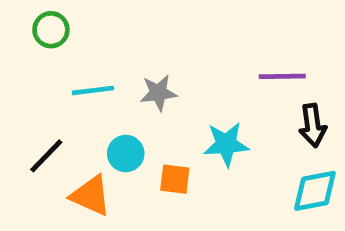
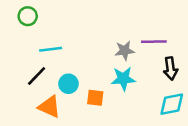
gray star: (158, 93) -> (125, 51), moved
black line: (46, 156) -> (37, 76), moved

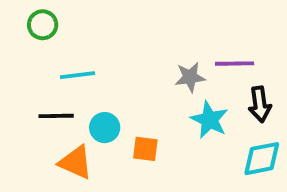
black line: (37, 76) -> (56, 116), turned 45
cyan star: (123, 79) -> (209, 120), moved, turned 30

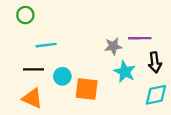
orange square: (145, 149) -> (87, 89), size x1.5
orange triangle: (76, 162) -> (32, 98), moved

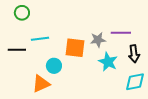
black line: (33, 69) -> (17, 50), moved
orange square: (87, 89) -> (75, 48), moved
orange triangle: (32, 98) -> (41, 84), moved, turned -48

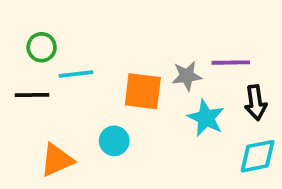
green circle: (22, 13) -> (42, 47), moved
cyan circle: (54, 66) -> (114, 141), moved
orange triangle: (41, 84) -> (57, 160), moved

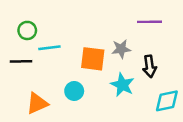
purple line: (231, 63) -> (150, 22), moved
black arrow: (256, 103) -> (150, 66), moved
cyan star: (206, 118) -> (122, 85), moved

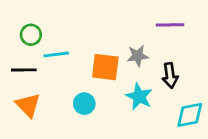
orange triangle: (37, 103) -> (28, 105), moved, turned -50

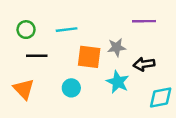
cyan line: (56, 54) -> (67, 30), moved
black line: (24, 70) -> (37, 56), moved
black arrow: (170, 76) -> (144, 64), turned 90

